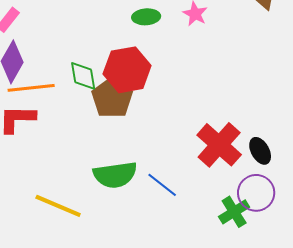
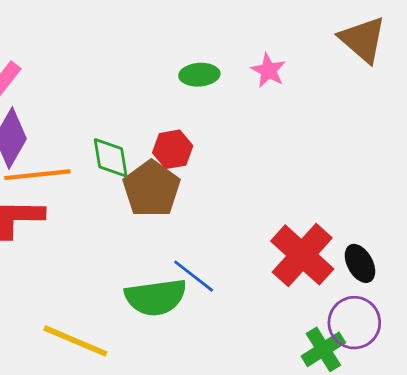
red hexagon: (127, 70) -> (173, 149), size x0.6
blue line: (162, 185) -> (194, 276), moved

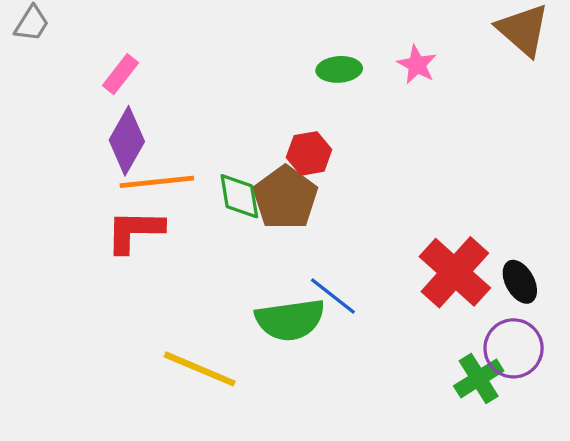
green diamond: (111, 158) -> (239, 196), moved

